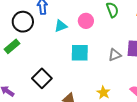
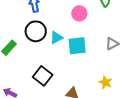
black circle: (23, 22) -> (36, 31), moved
cyan triangle: (61, 26) -> (56, 38), moved

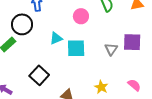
black circle: (36, 31) -> (22, 24), moved
gray triangle: (112, 44) -> (111, 49), turned -32

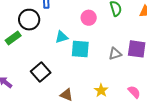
gray triangle: (111, 49) -> (115, 54), turned 32

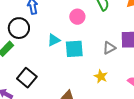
black square: (41, 72) -> (27, 78), moved
yellow star: (101, 90) -> (101, 76), moved

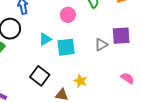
yellow star: (101, 76) -> (81, 81), moved
black square: (27, 78) -> (40, 76), moved

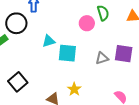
pink circle: (68, 15) -> (87, 23), moved
black square: (40, 76) -> (18, 82), moved

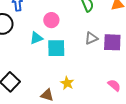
pink circle: (87, 23) -> (51, 20), moved
gray triangle: (102, 58) -> (91, 38), moved

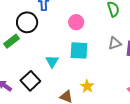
cyan triangle: (36, 38) -> (52, 61), moved, turned -40

